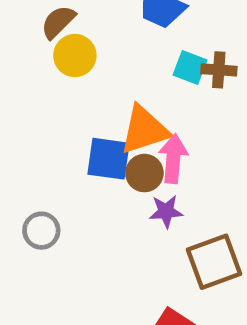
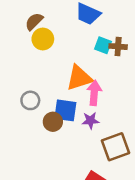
blue square: (108, 159) -> (65, 110), moved
brown circle: (144, 173) -> (53, 122), moved
gray circle: (41, 231) -> (30, 100), moved

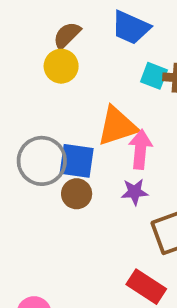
brown semicircle: (34, 21) -> (67, 35), moved
gray circle: (30, 100) -> (42, 161), size x1.6
blue square: (65, 110) -> (77, 161), moved

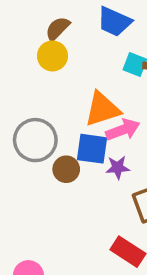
pink arrow: (140, 149) -> (123, 130), turned 64
blue square: (77, 161) -> (92, 149), moved

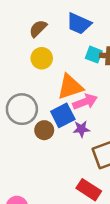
yellow circle: (52, 56) -> (42, 58), moved
blue square: (92, 149) -> (63, 115), turned -35

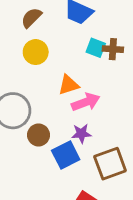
orange triangle: (70, 87) -> (69, 85), size x0.7
blue square: (63, 115) -> (66, 155), moved

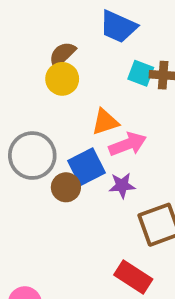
brown semicircle: (31, 18) -> (62, 55), moved
blue square: (66, 155) -> (86, 167), moved

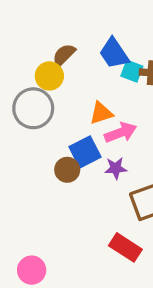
blue trapezoid: (118, 27) -> (114, 53), moved, turned 32
yellow circle: (62, 79) -> (49, 76), moved
gray circle: (32, 156) -> (33, 108), moved

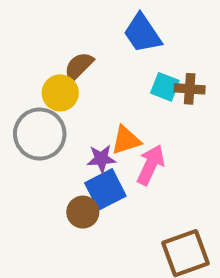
blue trapezoid: (114, 53) -> (142, 33), moved
pink arrow: (121, 133) -> (151, 165), turned -44
purple star: (116, 168) -> (101, 159), moved

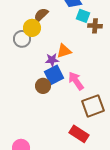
cyan square: (165, 87) -> (83, 16), moved
gray circle: (40, 134) -> (22, 39), moved, size x0.7
pink arrow: (151, 165) -> (76, 81), moved, turned -60

